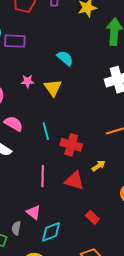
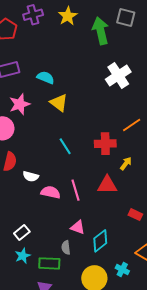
cyan semicircle: (65, 58) -> (46, 78), moved
pink star: (28, 81) -> (20, 104), moved, size x1.5
pink semicircle: (14, 124) -> (51, 192), moved
red cross: (71, 145) -> (105, 144), moved

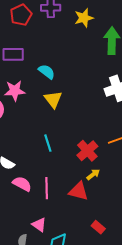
red cross: (105, 144) -> (87, 151), turned 35
yellow arrow: (126, 163) -> (93, 174), moved

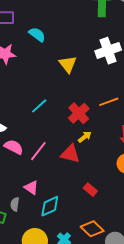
yellow triangle: (53, 99) -> (68, 64), moved
cyan line: (48, 143) -> (39, 106), turned 66
pink line: (47, 188) -> (38, 151), turned 40

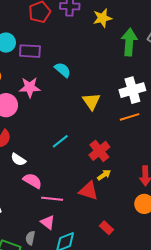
orange line: (109, 102) -> (130, 117), moved
pink line: (38, 151) -> (52, 199), moved, turned 55

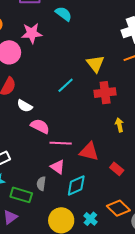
yellow triangle: (91, 101) -> (95, 64), moved
red cross: (99, 151) -> (105, 93), turned 35
yellow arrow: (104, 175) -> (119, 125), moved, turned -64
red triangle: (89, 191) -> (89, 151), moved

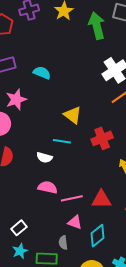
yellow triangle: (95, 64) -> (73, 115), moved
cyan line: (66, 85) -> (62, 141), turned 66
white semicircle: (25, 106) -> (44, 158), moved

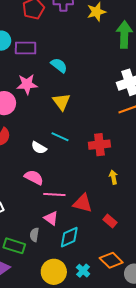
yellow triangle: (73, 115) -> (61, 102), moved

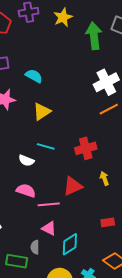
yellow triangle: (61, 102) -> (42, 112), turned 42
red triangle: (83, 203) -> (73, 186), moved, turned -30
red rectangle: (110, 221) -> (108, 222), turned -40

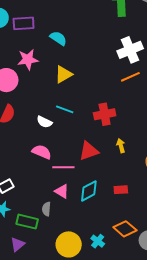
cyan diamond: (70, 244) -> (89, 191), moved

